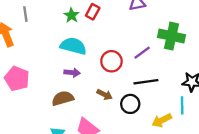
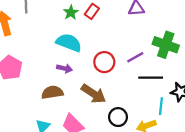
black line: (146, 82) -> (151, 78), moved
brown arrow: (105, 95) -> (94, 94), size x1.6
black circle: (130, 104) -> (118, 117), moved
cyan line: (182, 105) -> (161, 106), moved

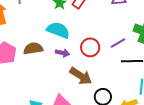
purple arrow: (65, 68) -> (62, 53), moved
brown semicircle: (52, 92) -> (33, 49), moved

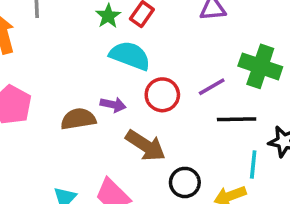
cyan semicircle: (58, 30) -> (130, 56), moved
brown semicircle: (33, 49) -> (78, 119), moved

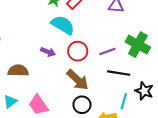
brown semicircle: (78, 119) -> (18, 71), moved
brown arrow: (145, 145) -> (78, 80), moved

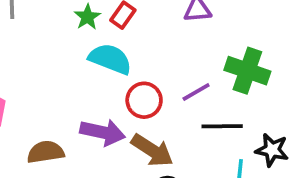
purple arrow: (48, 52) -> (103, 132), moved, size x1.6

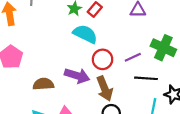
brown arrow: (152, 150) -> (105, 89), turned 30

